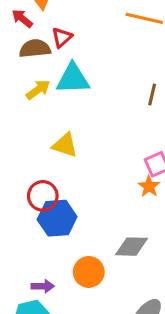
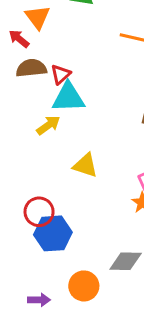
red triangle: (62, 37) -> (61, 74), moved
yellow arrow: (38, 90) -> (48, 125), moved
yellow triangle: (65, 145) -> (85, 165), moved

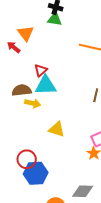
brown semicircle: (31, 68) -> (22, 90), moved
yellow arrow: (48, 125) -> (33, 103), turned 49

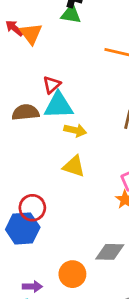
red arrow: (14, 47) -> (14, 28), moved
yellow arrow: (33, 103) -> (75, 130), moved
blue hexagon: (36, 173) -> (23, 228), moved

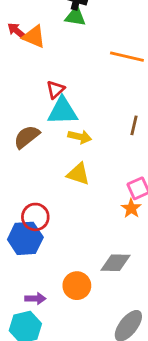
orange triangle: (31, 34) -> (34, 37), turned -30
brown semicircle: (25, 112) -> (27, 137), moved, turned -32

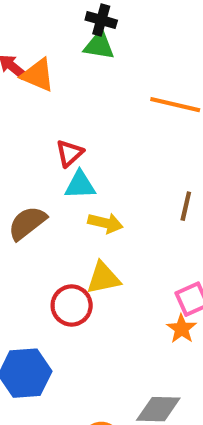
cyan triangle: (63, 111) -> (80, 185), size x0.7
yellow triangle: (78, 174) -> (103, 278), turned -30
red circle: (35, 217) -> (72, 305), moved

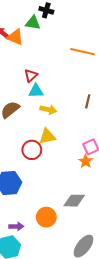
green triangle: (99, 45) -> (33, 23), moved

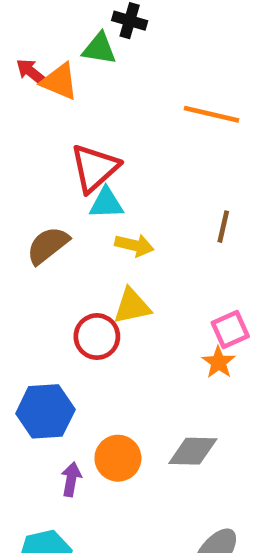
red triangle: (31, 75) -> (95, 168), size x1.6
orange circle: (46, 217) -> (118, 458), moved
purple arrow: (16, 226) -> (71, 479), moved, turned -80

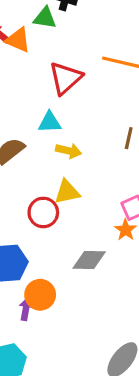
red triangle: (95, 168) -> (65, 78), moved
gray diamond: (193, 451) -> (89, 260), moved
orange circle: (118, 458) -> (40, 295), moved

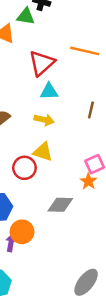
cyan triangle: (50, 122) -> (49, 92), moved
yellow triangle: (67, 192) -> (43, 152), turned 30

